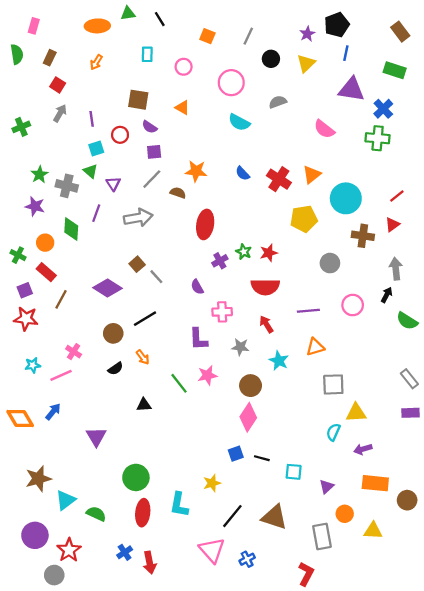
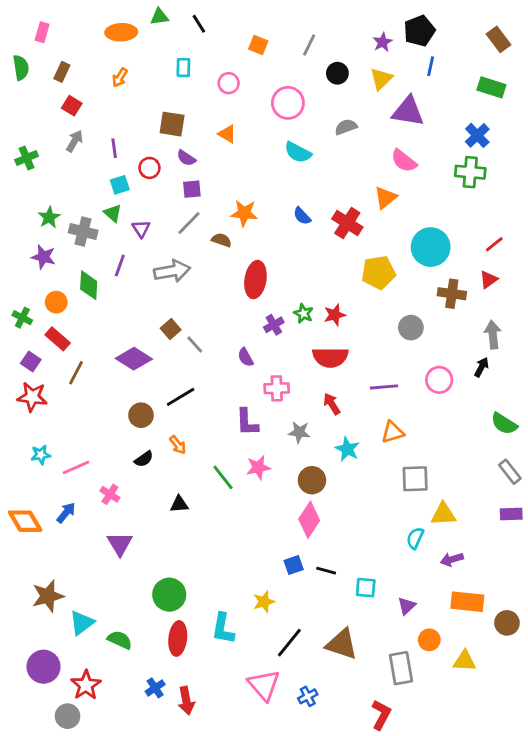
purple triangle: (351, 89) -> (408, 111), moved
orange triangle: (312, 175) -> (385, 198), moved
purple square: (25, 290) -> (31, 361), turned -35
green semicircle: (407, 321) -> (504, 424), moved
pink cross: (74, 352) -> (110, 494), moved

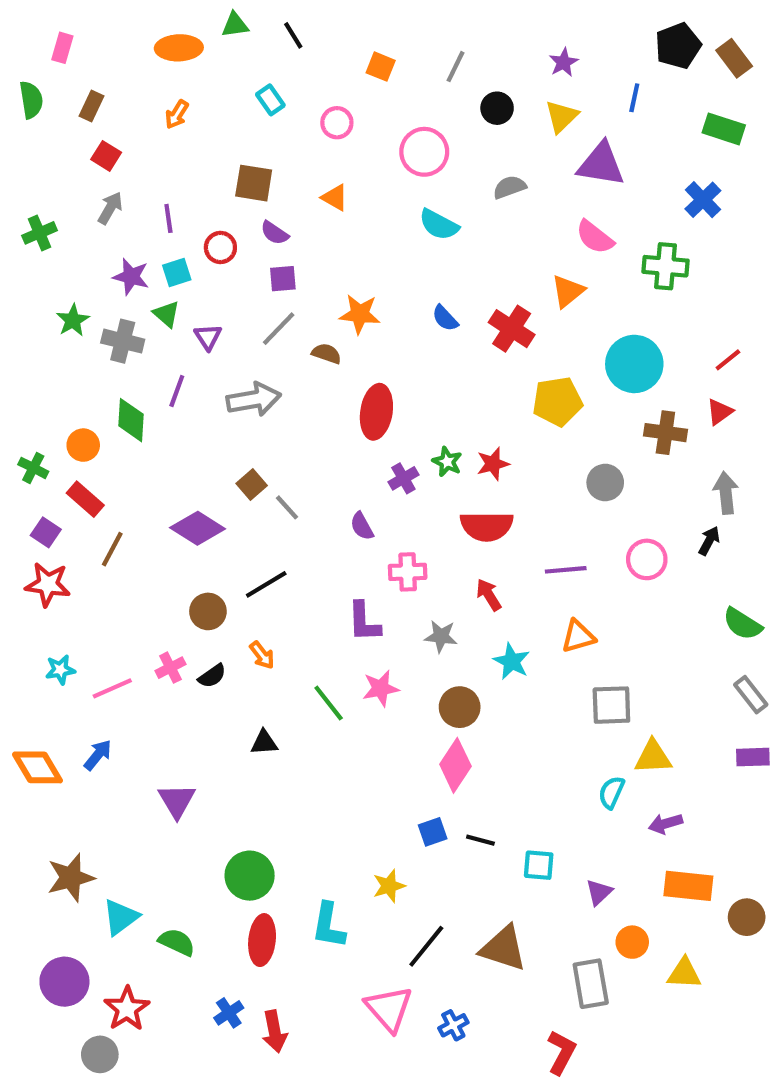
black pentagon: (419, 31) -> (678, 46), moved
cyan rectangle: (183, 68) -> (270, 100), turned -36
green cross: (470, 172) -> (665, 266), moved
purple star: (44, 257) -> (131, 277), moved
pink cross: (110, 494) -> (171, 668), moved, turned 30

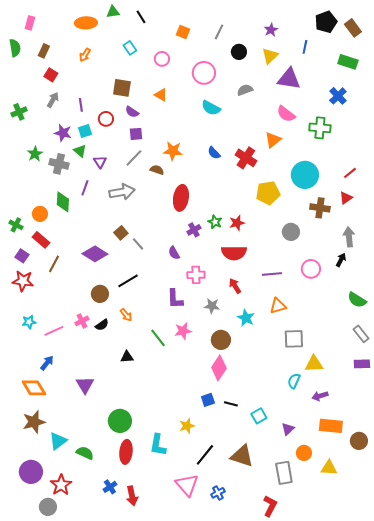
orange diamond: (37, 767) -> (34, 388), moved
cyan square: (539, 865) -> (259, 416), turned -35

